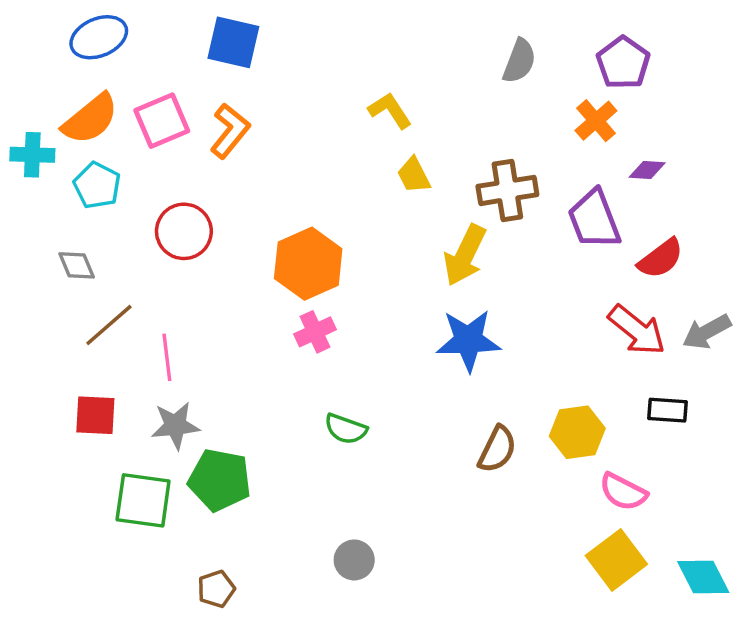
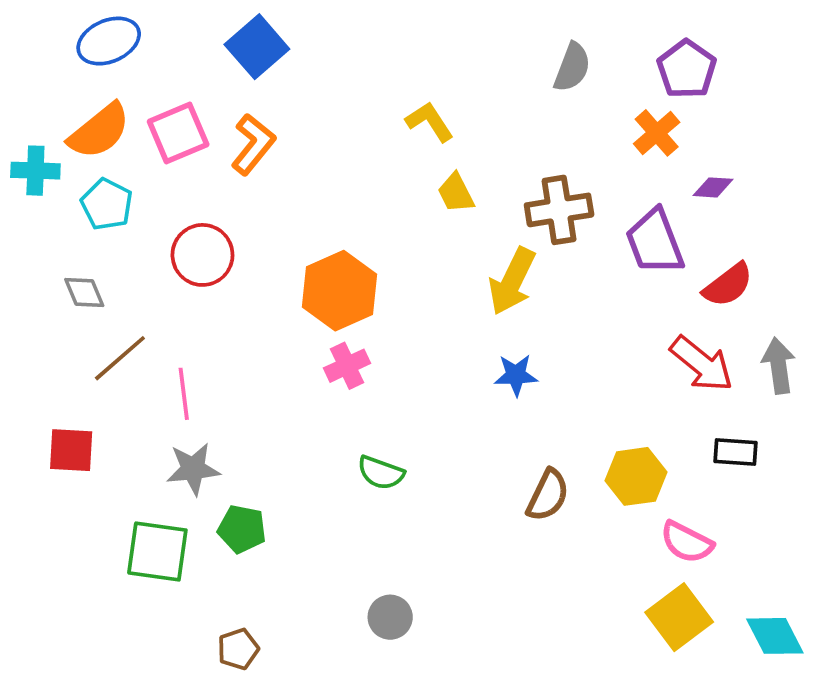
blue square: (233, 42) -> (257, 47), turned 36
gray arrow: (707, 332) -> (779, 366), turned 111
blue star: (468, 340) -> (516, 375), size x0.6
red square: (95, 415) -> (71, 450), moved
green pentagon: (220, 480) -> (242, 529), size x0.7

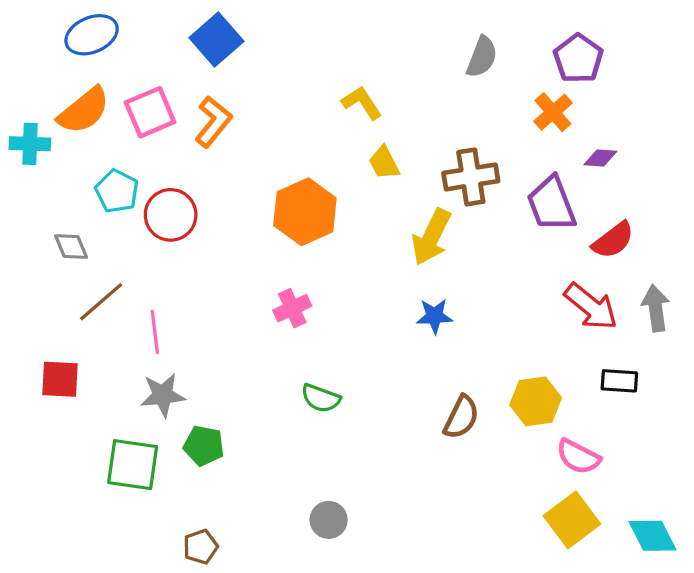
cyan pentagon: (107, 204) -> (117, 191), moved
orange hexagon: (339, 291) -> (305, 212), moved

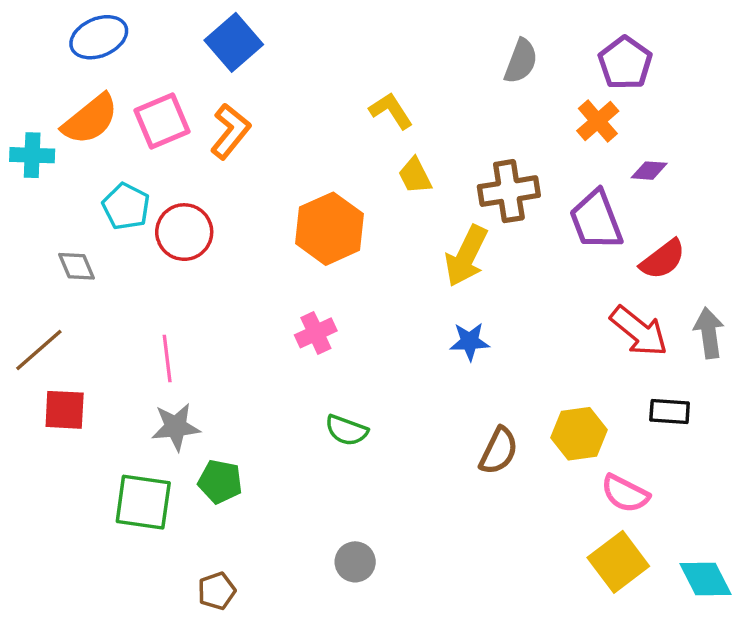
brown line: (101, 302) -> (39, 350), moved

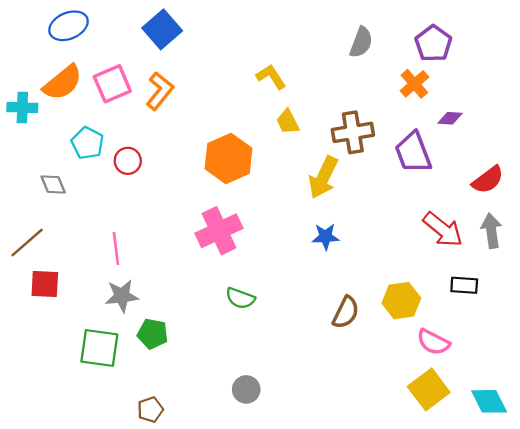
red circle: (184, 232) -> (128, 161), size x0.7
red semicircle: (663, 259) -> (488, 180), moved
pink cross: (316, 333) -> (219, 231), size x1.6

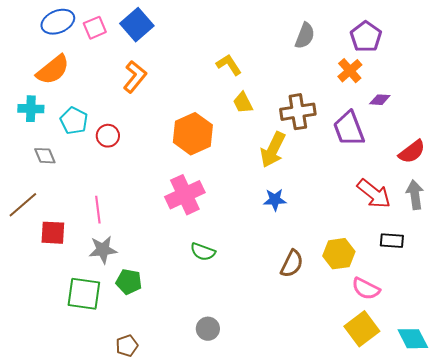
pink square: (112, 84) -> (95, 28), moved, size x0.7
cyan cross: (22, 108) -> (31, 109), moved
red square: (45, 284) -> (53, 233), moved

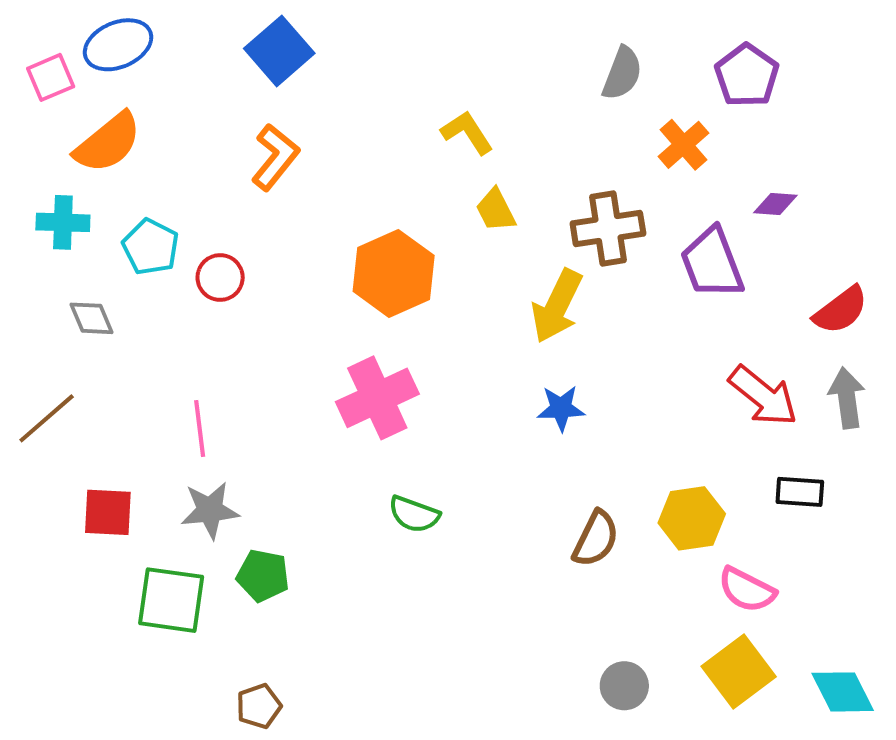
pink square: (95, 28) -> (51, 77), moved
orange cross: (350, 71) -> (683, 145), moved
red square: (53, 233) -> (108, 512), moved
gray circle: (208, 329) -> (624, 686), moved

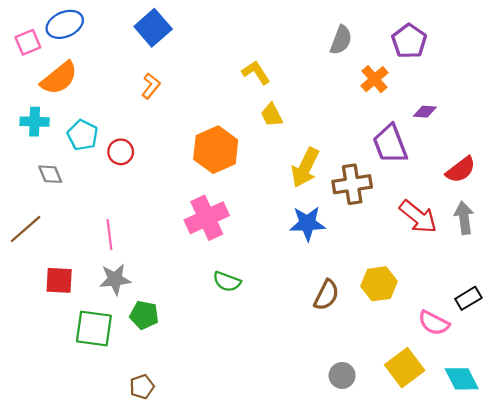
orange L-shape: (275, 157) -> (151, 86), size x0.7
brown cross: (608, 229) -> (352, 184), moved
blue star: (561, 408) -> (307, 223), size x1.4
black rectangle: (800, 492) -> (468, 298), moved, turned -35
pink semicircle: (747, 590) -> (434, 323), moved

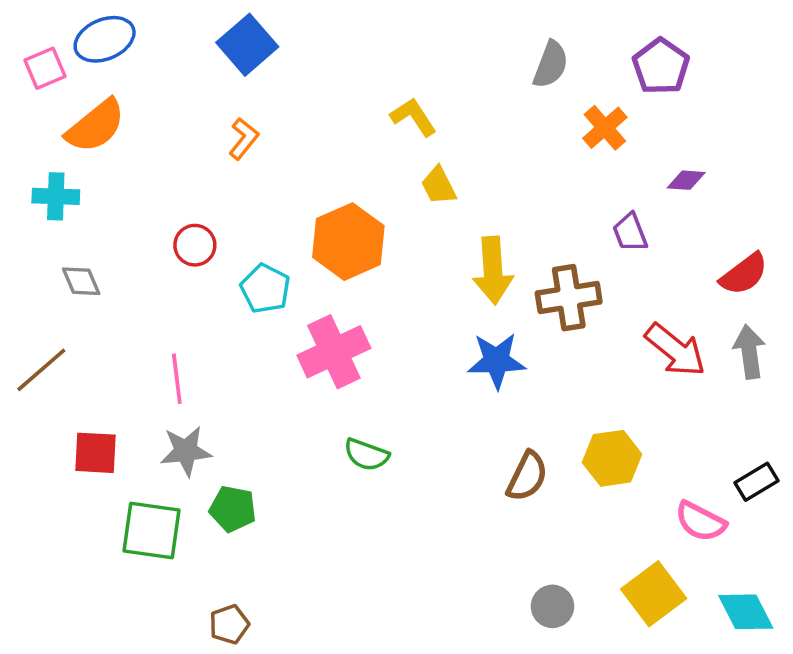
cyan pentagon: (83, 135) -> (265, 289), moved
purple trapezoid: (390, 144) -> (630, 233), size x0.6
yellow arrow: (305, 167) -> (493, 270), turned -30

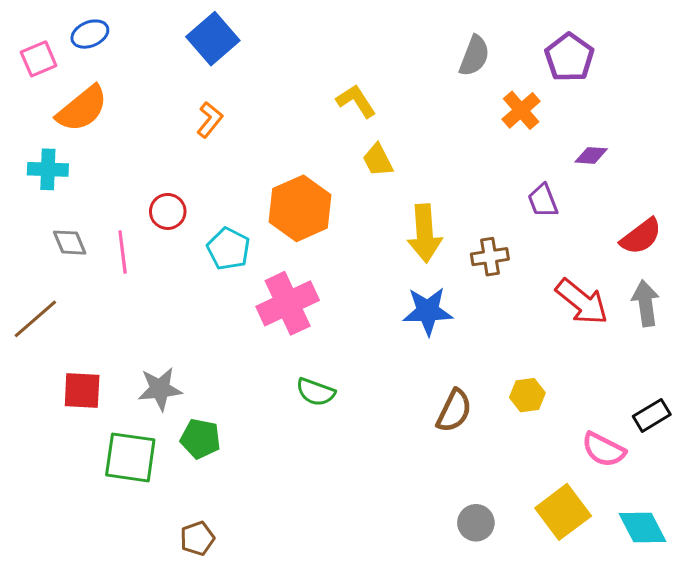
blue ellipse: (105, 39) -> (90, 34), size x0.7
brown cross: (569, 298) -> (490, 257), size x0.7
pink line: (177, 379) -> (123, 252), moved
yellow hexagon: (612, 458) -> (527, 395), size x0.7

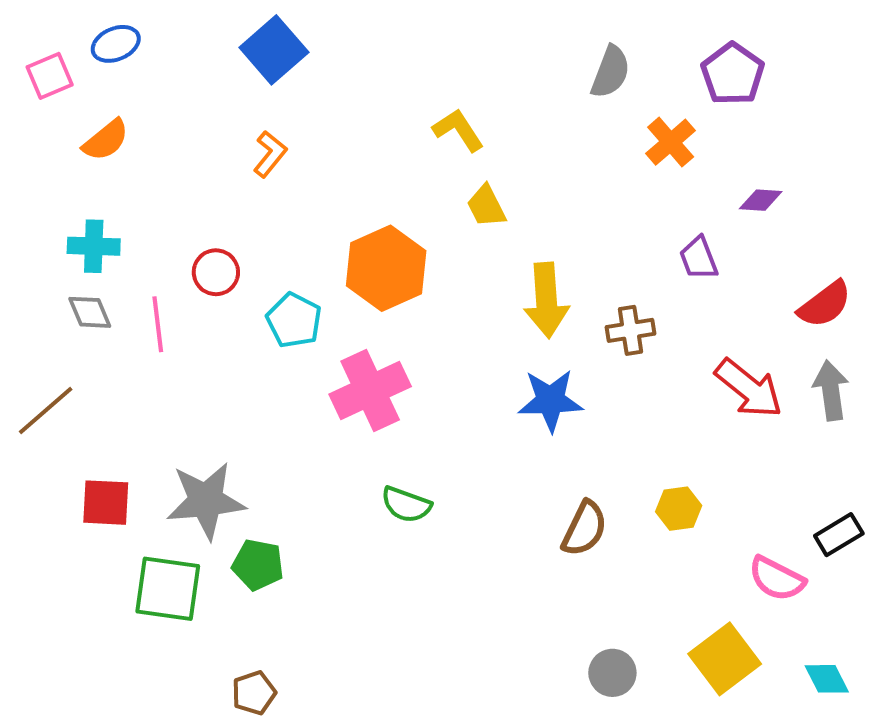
orange semicircle: (82, 109) -> (106, 140), size x0.7
cyan cross: (48, 169) -> (94, 246), moved
gray star: (160, 389) -> (206, 501), size x1.4
cyan diamond: (642, 527) -> (827, 679), size x0.7

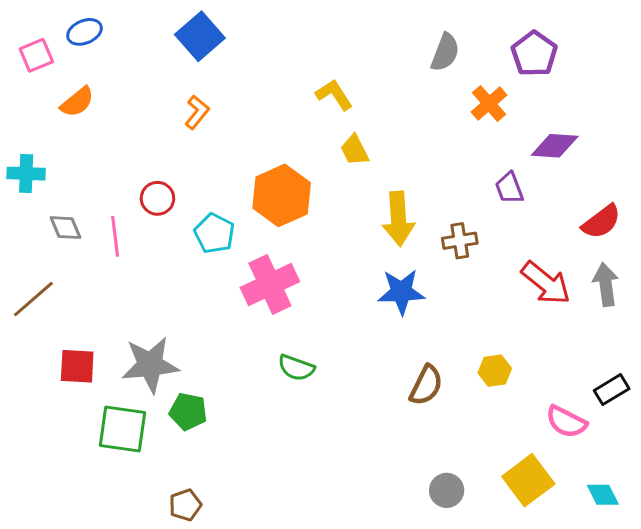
purple diamond: (761, 200) -> (555, 146), size x1.5
cyan cross: (94, 246) -> (26, 174), moved

